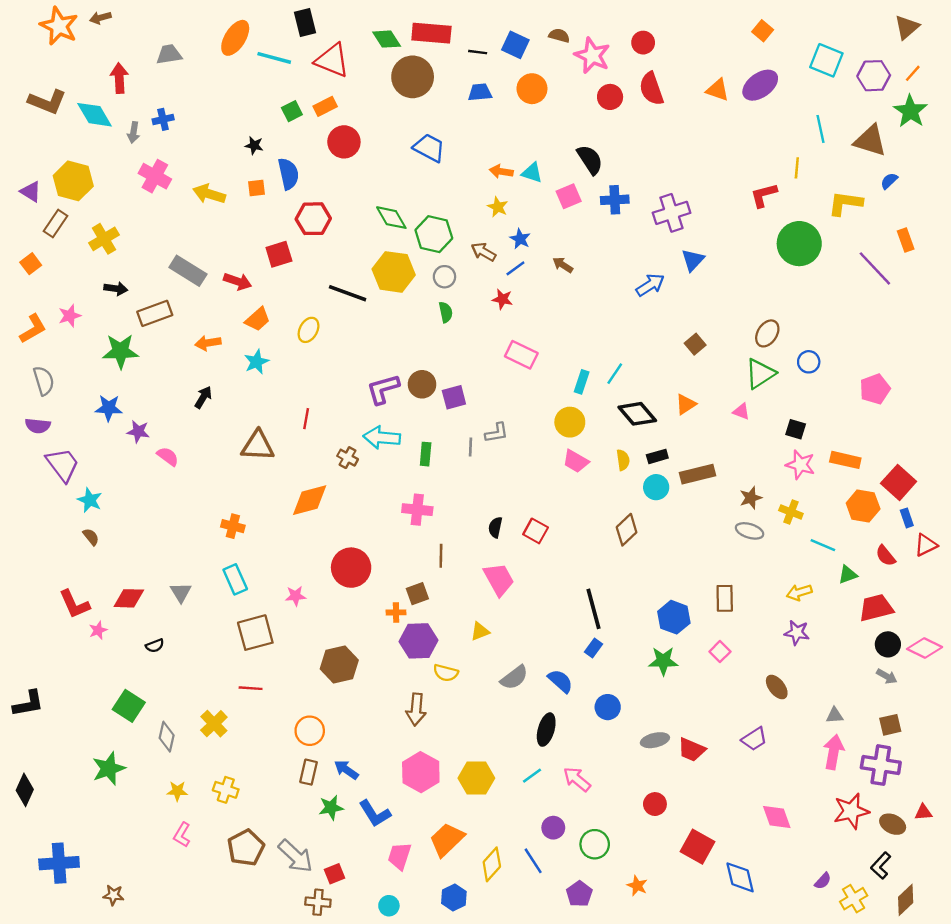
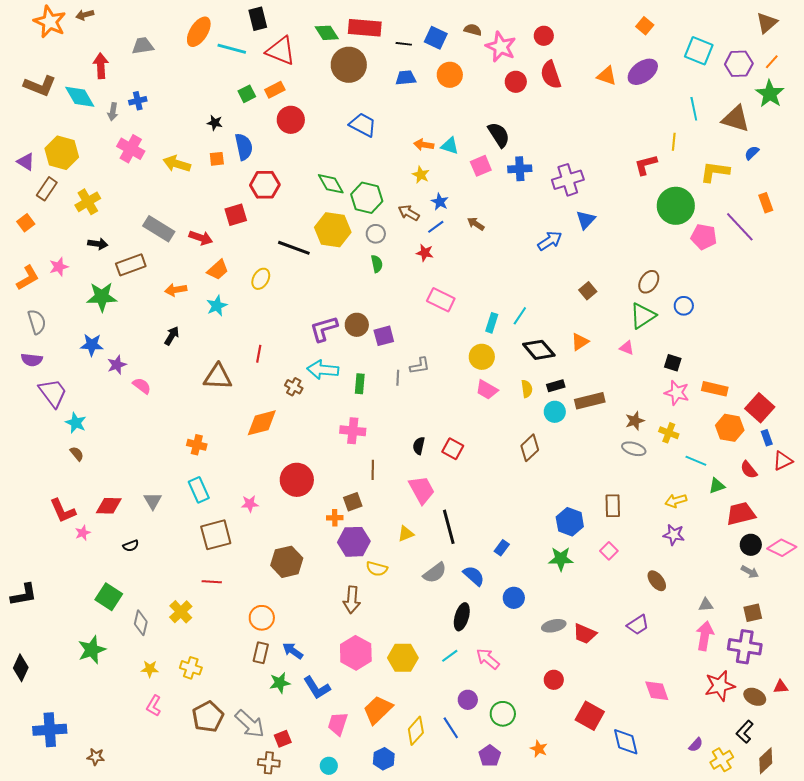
pink pentagon: (875, 389) -> (704, 237), moved, turned 30
purple star: (138, 432) -> (117, 365), turned -30
black line: (593, 609) -> (449, 527), moved

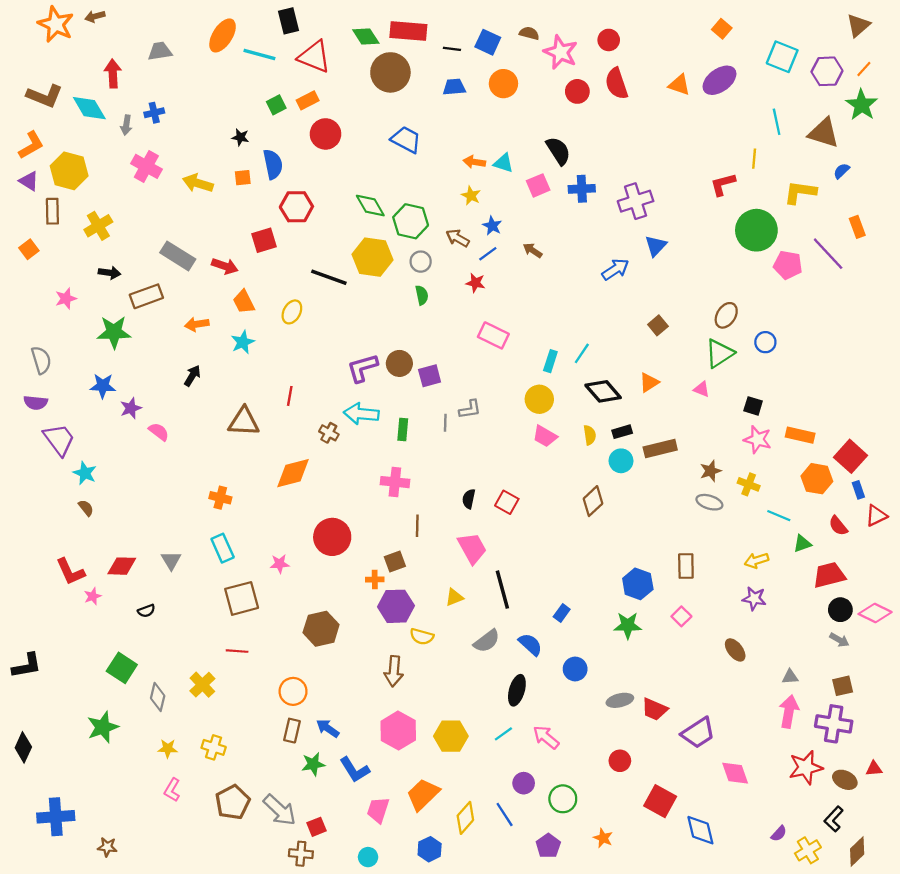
brown rectangle: (47, 189) -> (52, 211), turned -35
orange trapezoid: (218, 270) -> (244, 302), turned 105
orange L-shape: (28, 278) -> (31, 145), moved
purple trapezoid: (638, 625) -> (698, 733), moved, size x1.4

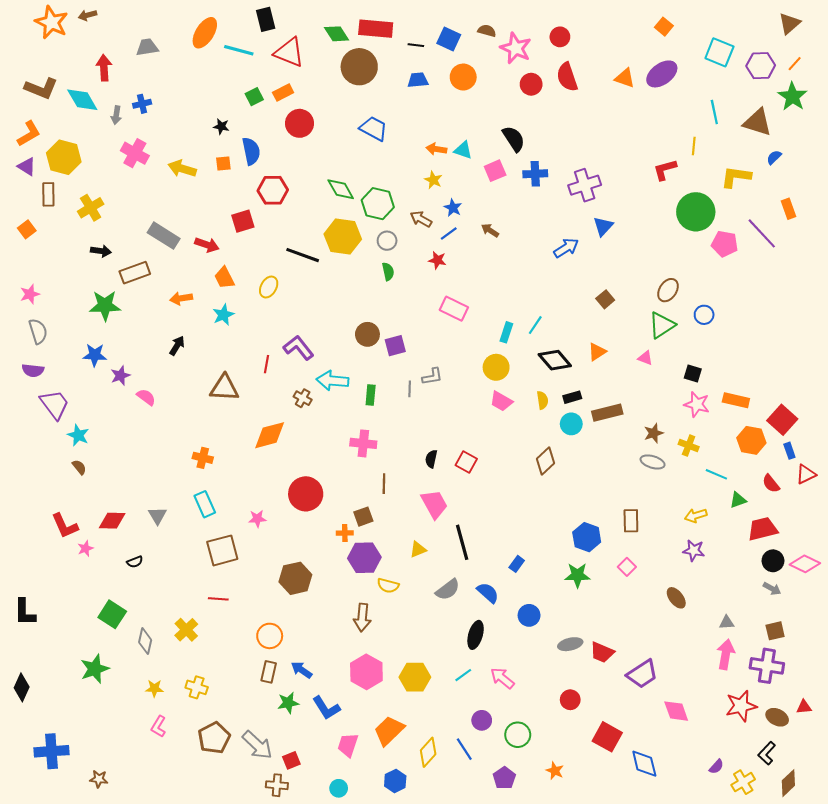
pink star: (66, 299) -> (30, 294), moved
purple L-shape: (362, 368) -> (298, 348), moved, turned 68
black L-shape: (27, 666) -> (25, 612), turned 100

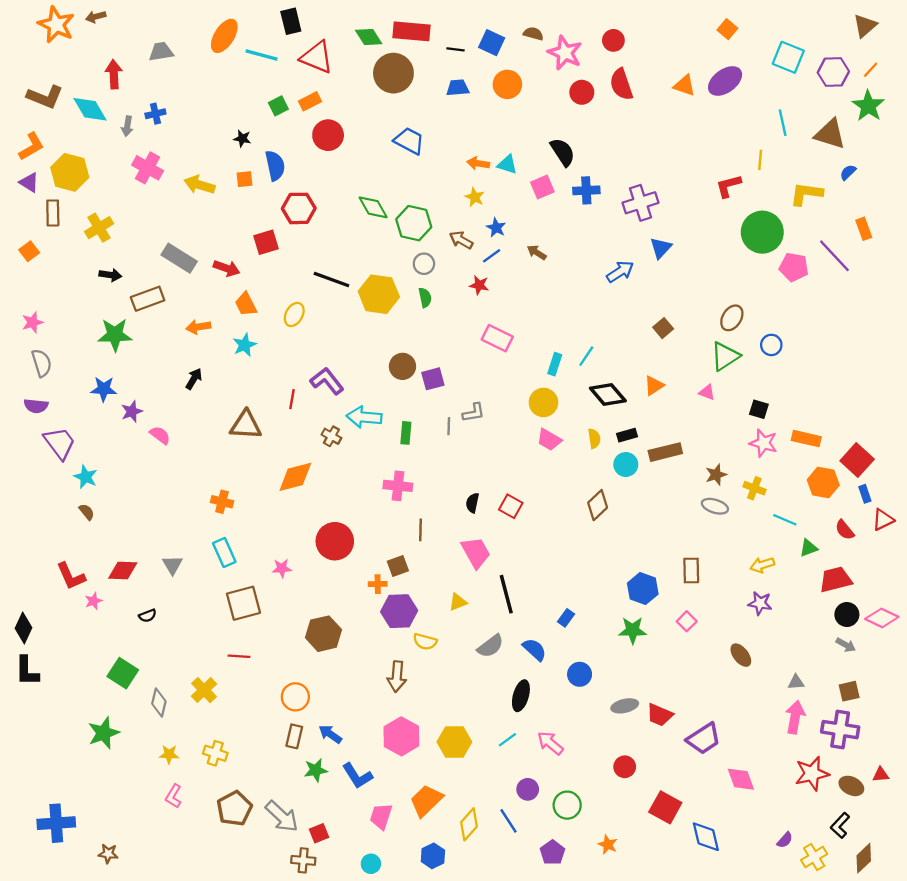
yellow hexagon: (343, 237) -> (379, 294), moved
black diamond: (22, 687) -> (24, 628), moved

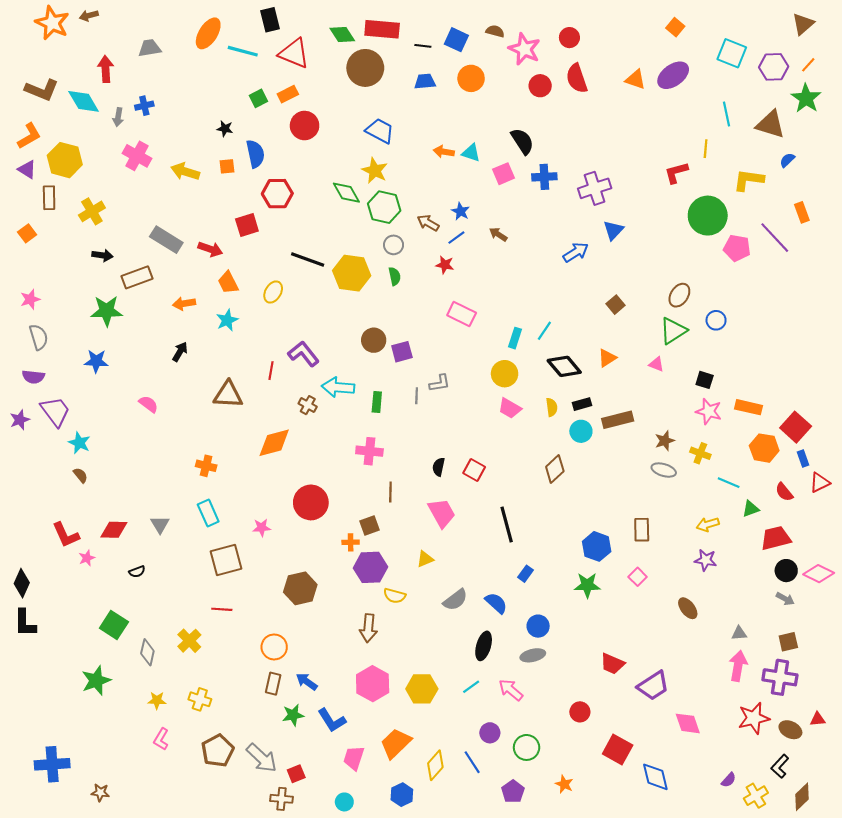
yellow star: (475, 197) -> (375, 171), moved, size x1.4
purple star: (132, 411) -> (20, 420), moved
black line: (506, 594) -> (507, 524), moved
gray ellipse: (625, 706) -> (533, 655), moved

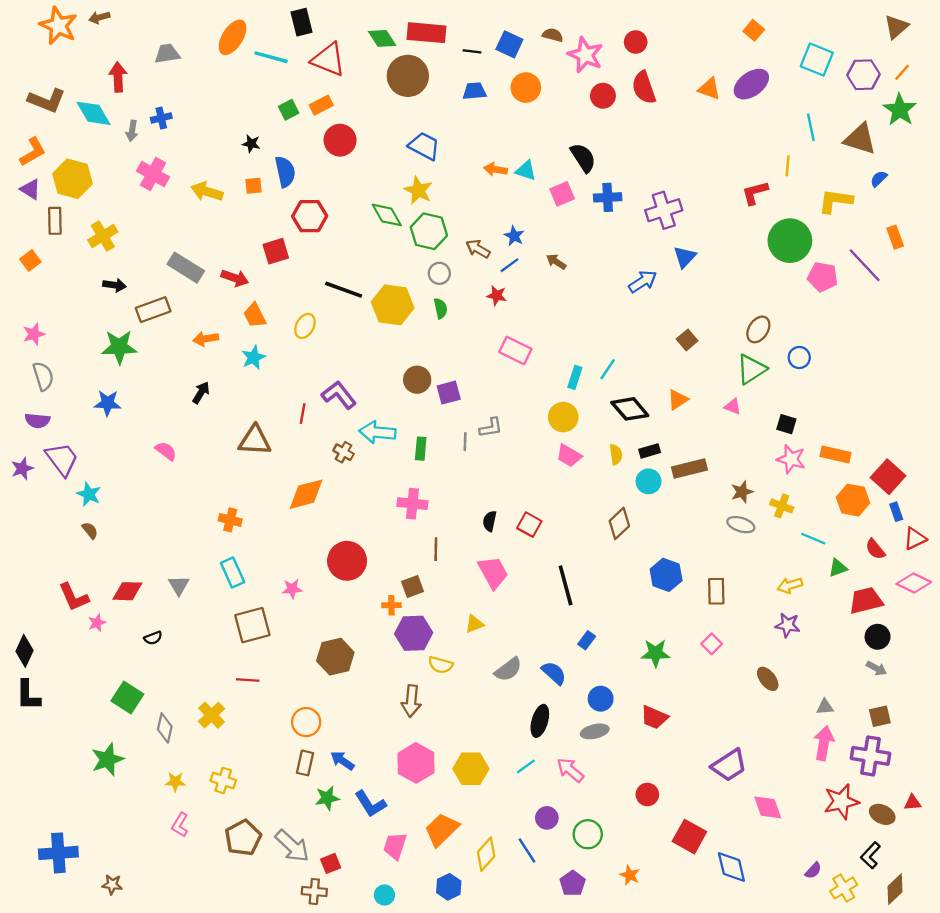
blue hexagon: (597, 546) -> (666, 575), moved
pink diamond: (819, 574) -> (914, 583), moved
red trapezoid: (612, 664) -> (654, 717), moved

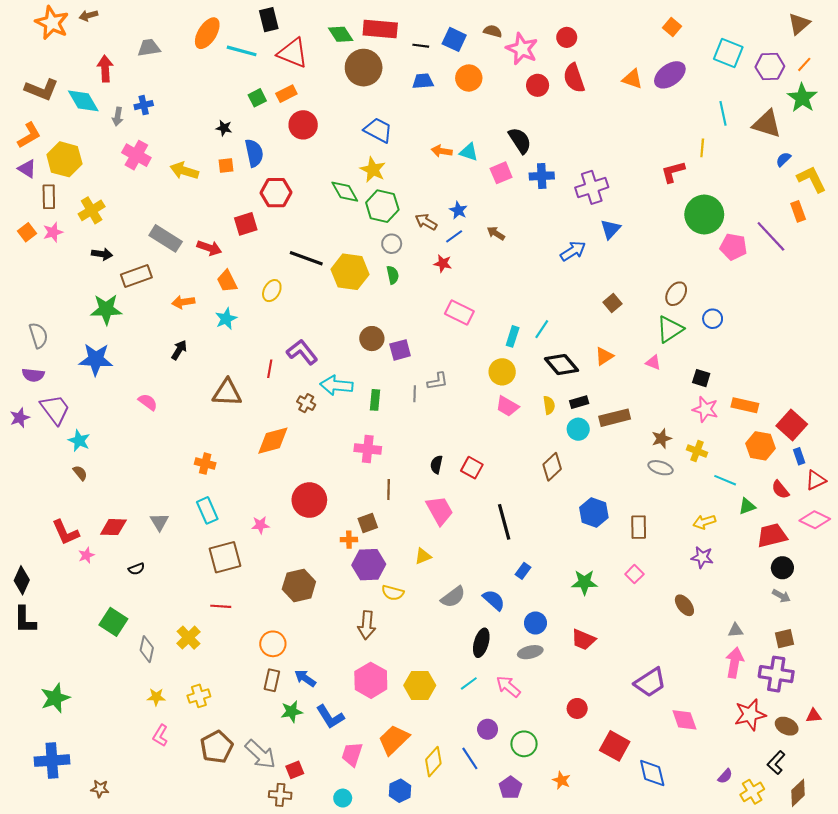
yellow L-shape: (835, 201) -> (812, 179), moved, turned 56
pink star: (34, 334) -> (53, 232), moved
blue star: (107, 403) -> (96, 359), size x1.4
green star: (107, 759) -> (55, 698), moved
yellow cross: (223, 780) -> (199, 696), turned -35

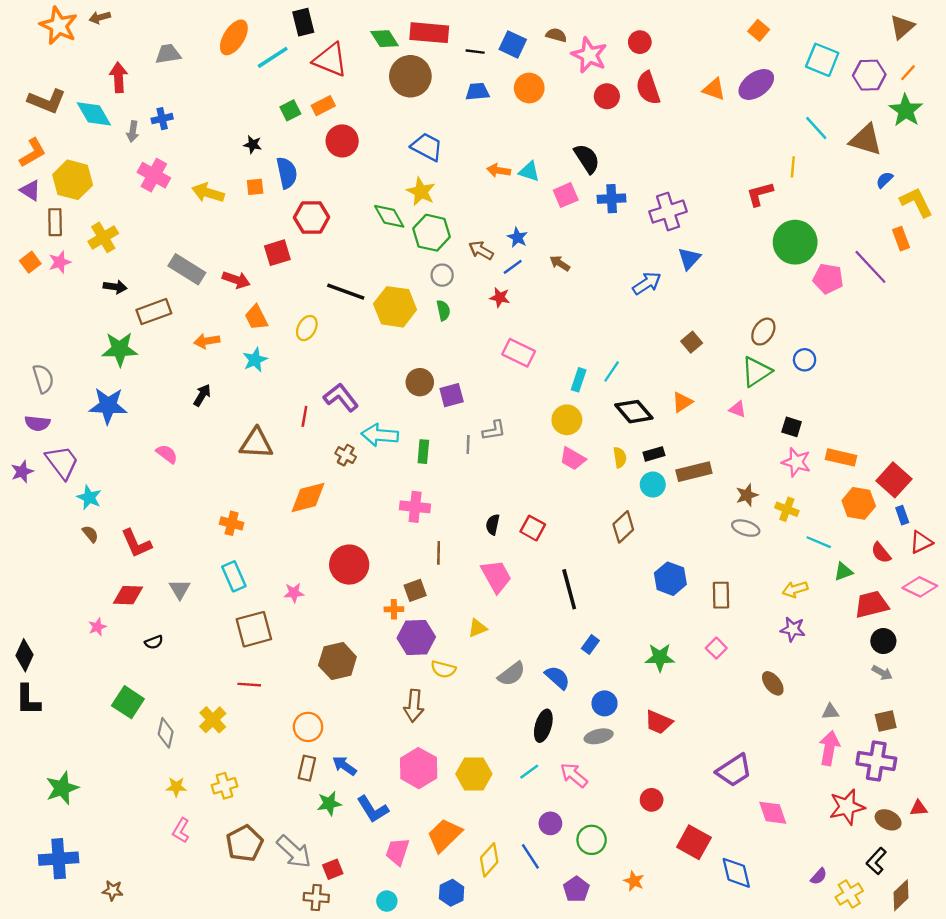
cyan line: (242, 51) -> (273, 57), turned -48
cyan line: (723, 113) -> (816, 128), turned -30
red L-shape: (66, 532) -> (136, 543), moved

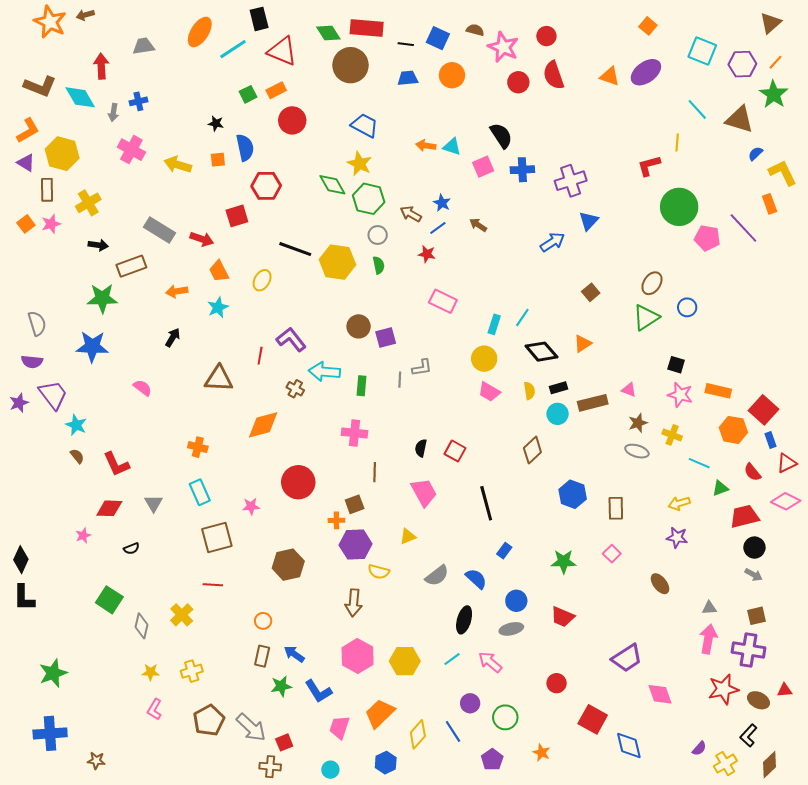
pink triangle: (737, 409) -> (629, 390), moved
orange circle: (308, 727) -> (263, 621), size x0.7

